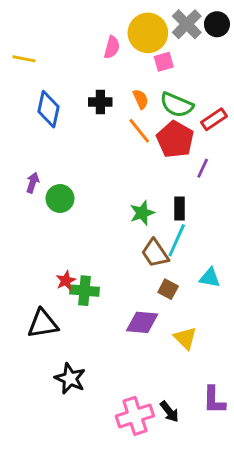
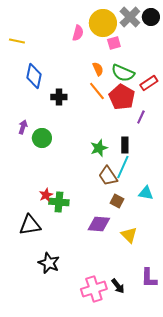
black cross: (100, 102) -> (59, 97), moved

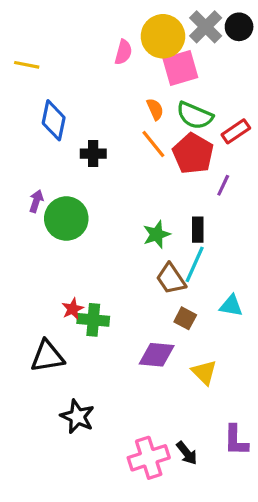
pink square: (114, 43) -> (180, 68), size x1.6
green circle: (42, 138) -> (66, 219), size x1.4

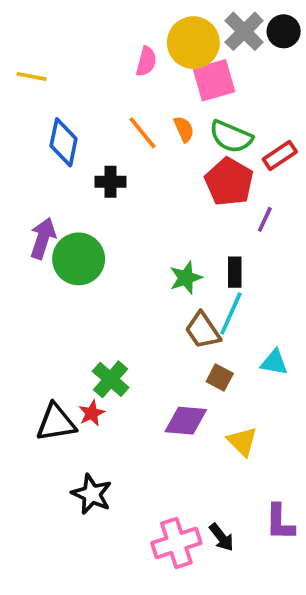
orange line: (153, 144) -> (143, 133), moved
purple arrow: (36, 201) -> (43, 238), size x1.5
red star: (73, 309) -> (92, 413), moved
green cross: (93, 320) -> (111, 379), turned 36

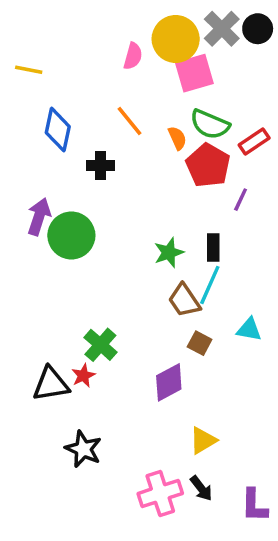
orange semicircle: (184, 129) -> (177, 138), moved
purple diamond: (186, 421) -> (169, 382), turned -33
yellow triangle: (242, 441) -> (203, 441), moved, turned 44
purple L-shape: (280, 522) -> (254, 505), moved

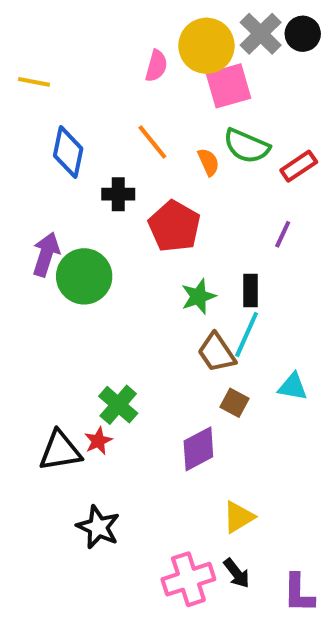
red pentagon: (208, 165) -> (174, 226), moved

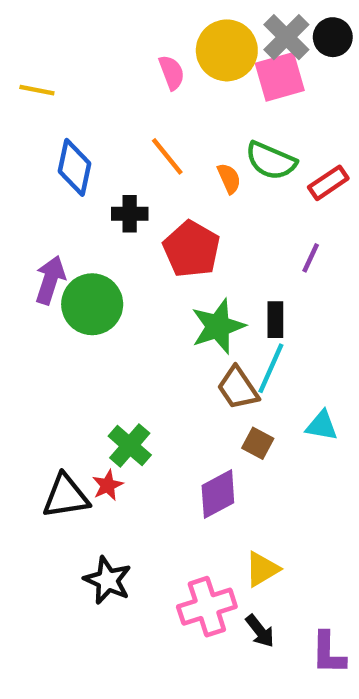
pink semicircle: (156, 66) -> (172, 72), turned -36
pink square: (229, 86) -> (280, 77), moved
green star: (198, 296) -> (218, 326), size x1.4
pink cross: (188, 579) -> (207, 607), moved

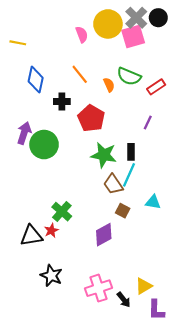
green star: (218, 326) -> (104, 155), turned 30
yellow triangle: (262, 569) -> (144, 286), moved

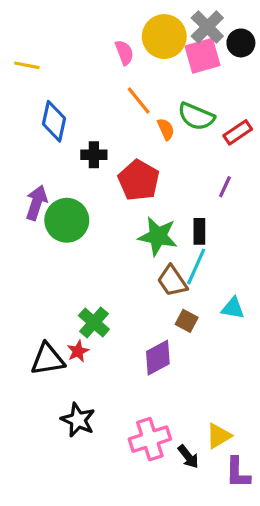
black circle: (158, 18) -> (241, 43), moved
orange line: (80, 74) -> (139, 100), moved

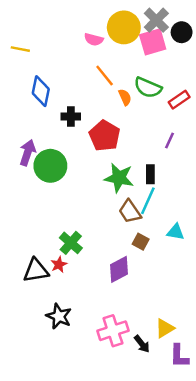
pink semicircle: (124, 53) -> (94, 39), turned 126

